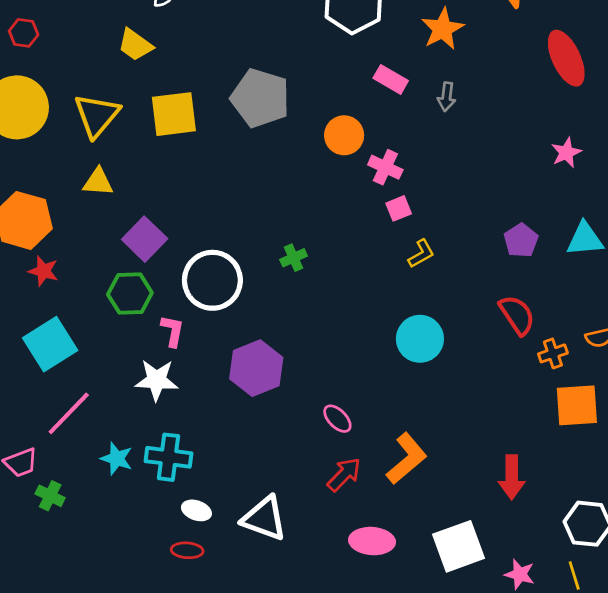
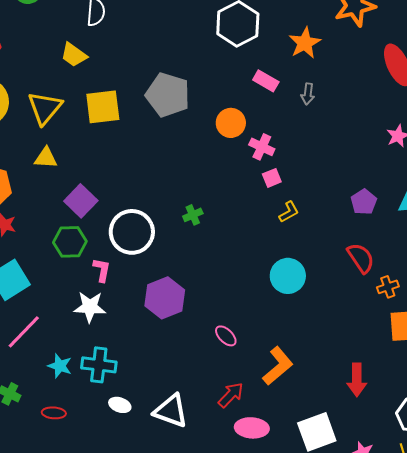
red arrow: (344, 475) -> (231, 395), moved
red ellipse: (187, 550) -> (54, 413), moved

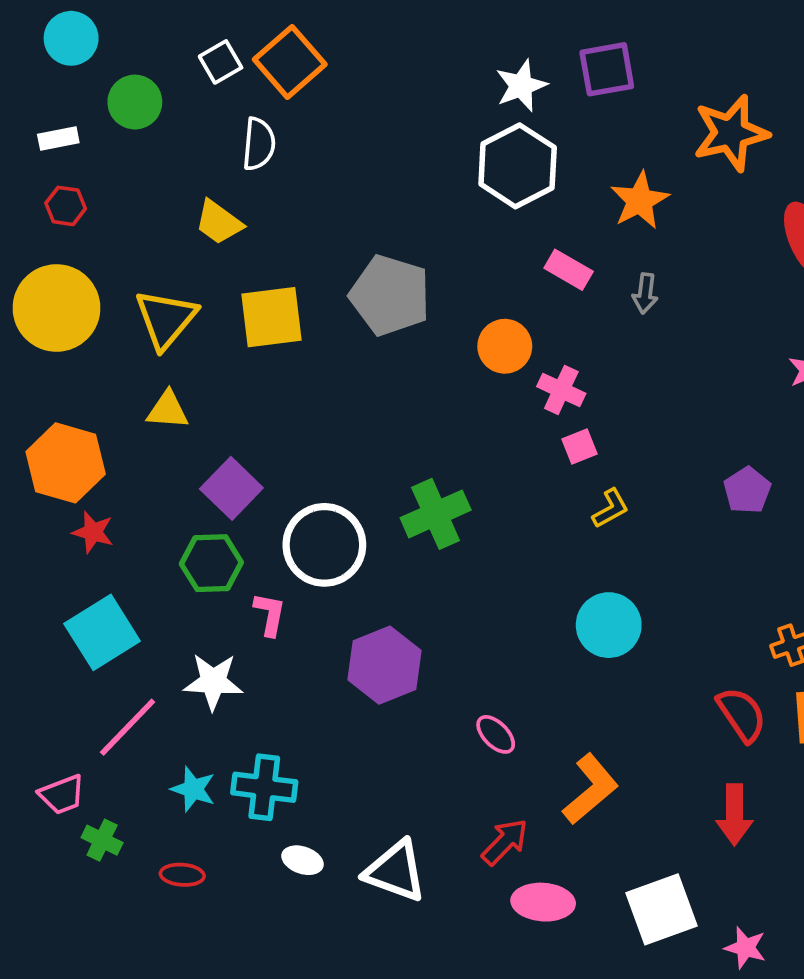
green cross: (193, 215) -> (436, 514), size x1.8
red semicircle: (361, 258) -> (742, 714), moved
white star: (90, 307) -> (213, 682), moved

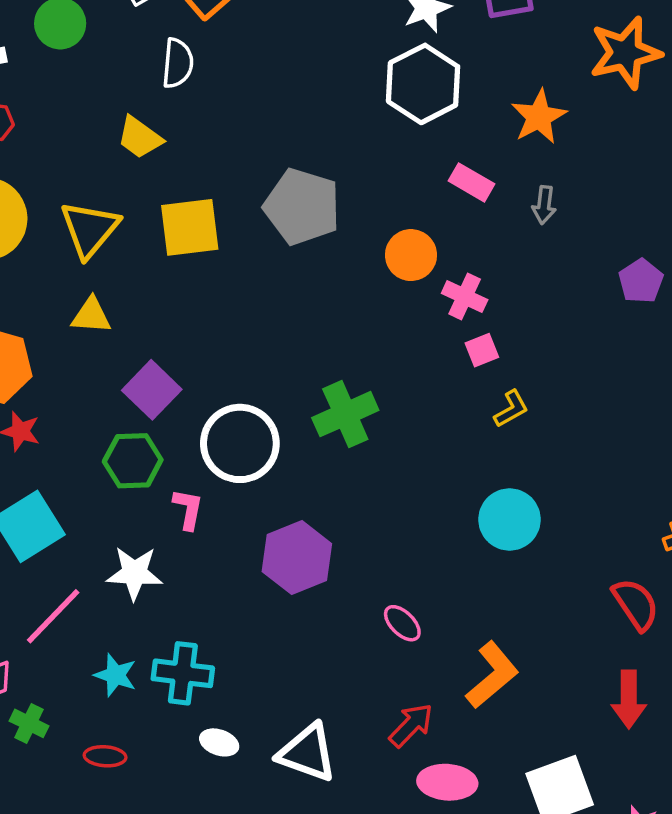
purple pentagon: (747, 490) -> (641, 281), moved

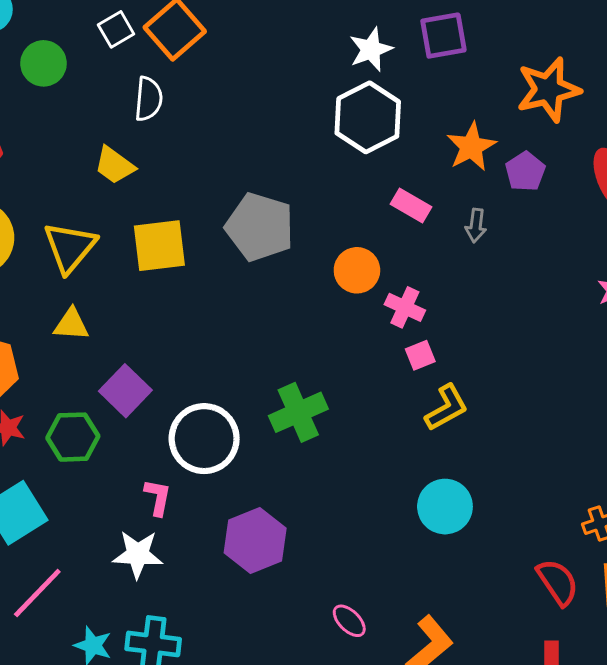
purple pentagon: (641, 281) -> (525, 171), moved
yellow L-shape: (511, 409) -> (447, 408), size x1.4
green hexagon: (133, 461) -> (73, 437), moved
white star: (134, 573) -> (138, 554), moved
pink ellipse: (402, 623) -> (349, 621), moved

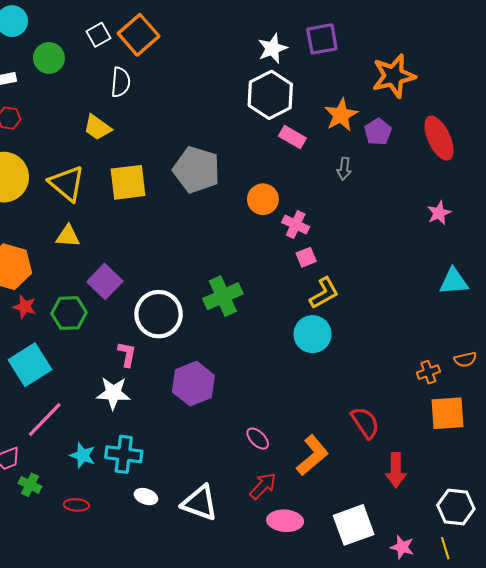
pink rectangle: (411, 205) -> (292, 137), moved
yellow triangle: (70, 247) -> (67, 183), turned -30
cyan circle: (445, 507) -> (312, 334), moved
red semicircle: (558, 582) -> (365, 423), moved

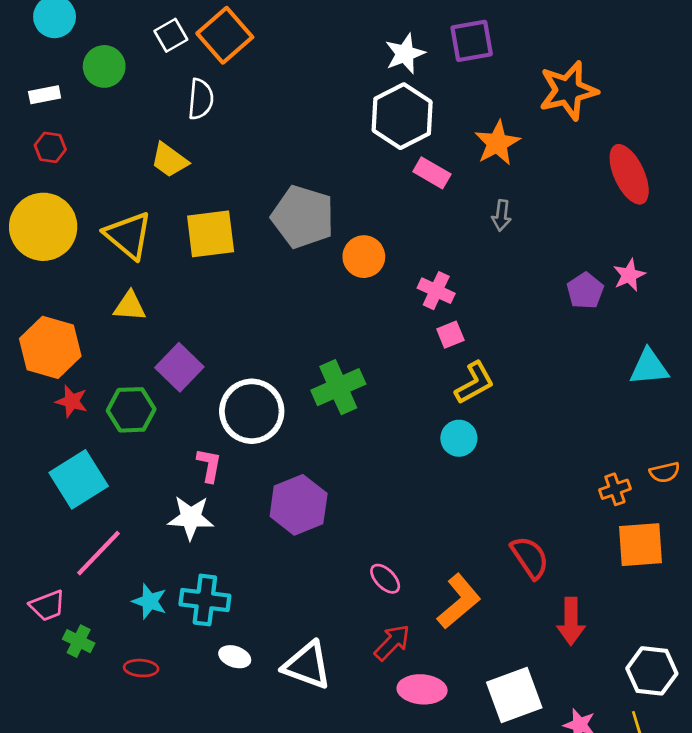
purple pentagon: (378, 132) -> (585, 291), moved
orange circle: (263, 199) -> (364, 257), moved
cyan circle: (312, 334) -> (459, 438), size x0.7

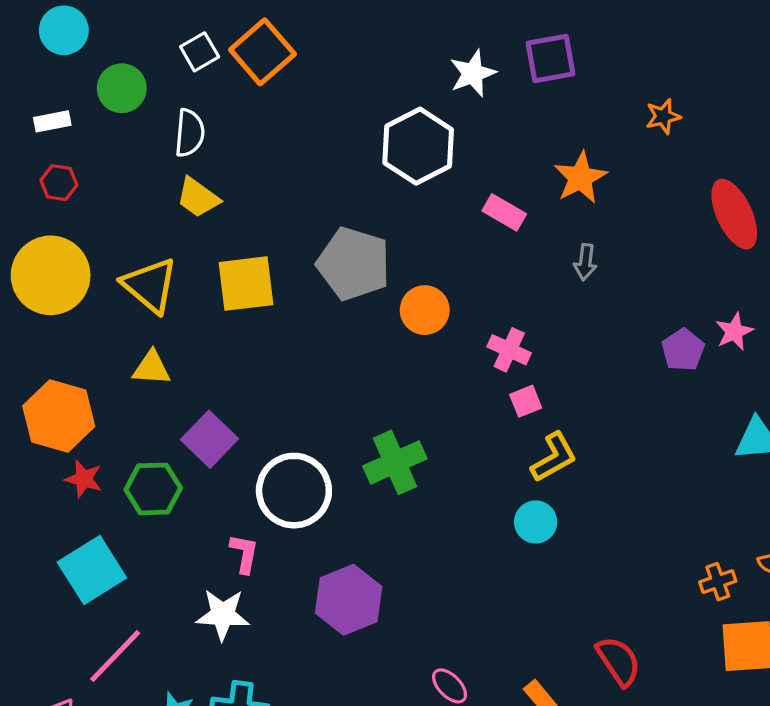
orange star: (568, 91) -> (663, 116), size x0.5
white semicircle: (201, 99) -> (190, 133), moved
white hexagon: (402, 116) -> (418, 146), moved

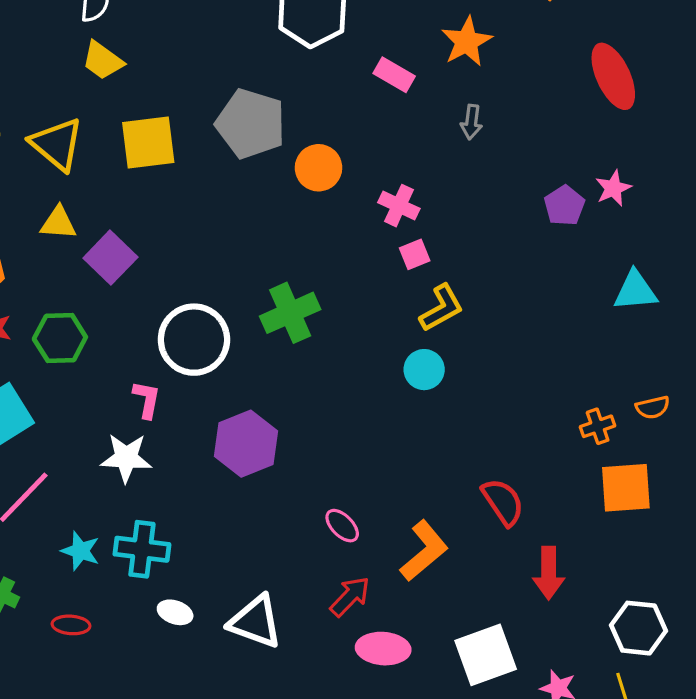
purple square: (210, 439) -> (110, 258), moved

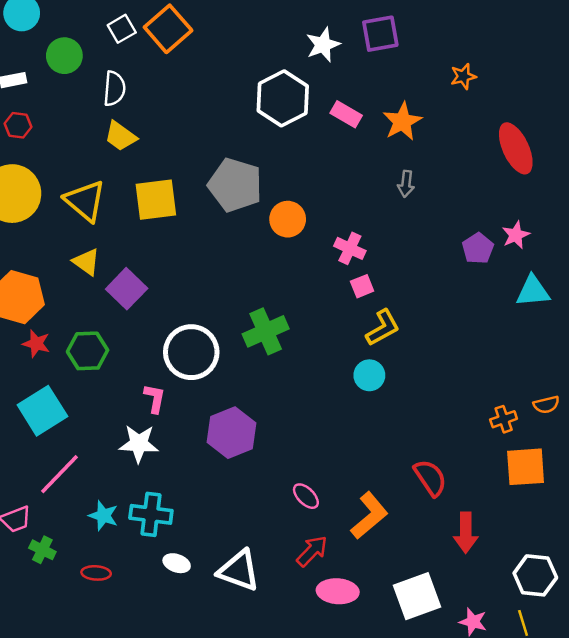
pink rectangle: (394, 75) -> (346, 114), moved
yellow triangle: (58, 223) -> (86, 262), turned 32
cyan triangle: (635, 291) -> (533, 291), moved

